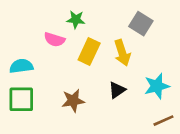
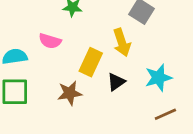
pink semicircle: (54, 40) -> (50, 41), moved
yellow rectangle: (89, 51) -> (91, 62), moved

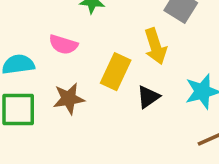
brown star: (70, 93) -> (69, 99), moved

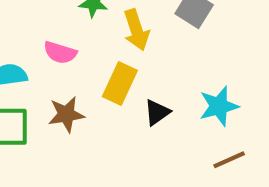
yellow arrow: (155, 46) -> (136, 30), moved

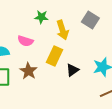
brown star: (66, 114) -> (28, 71), turned -30

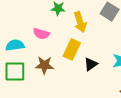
brown star: (28, 71) -> (44, 65), turned -30

